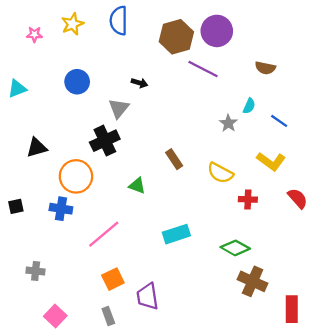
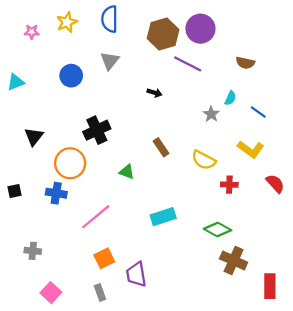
black arrow: (139, 83) -> (155, 93), moved
gray triangle: (119, 108) -> (110, 61), moved
black triangle: (37, 148) -> (34, 137), turned -36

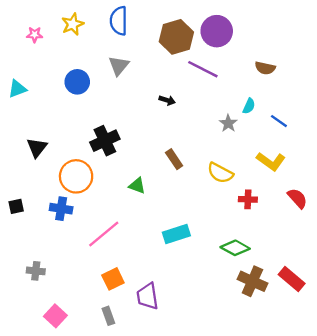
red rectangle: (270, 286) -> (292, 279), moved, turned -50

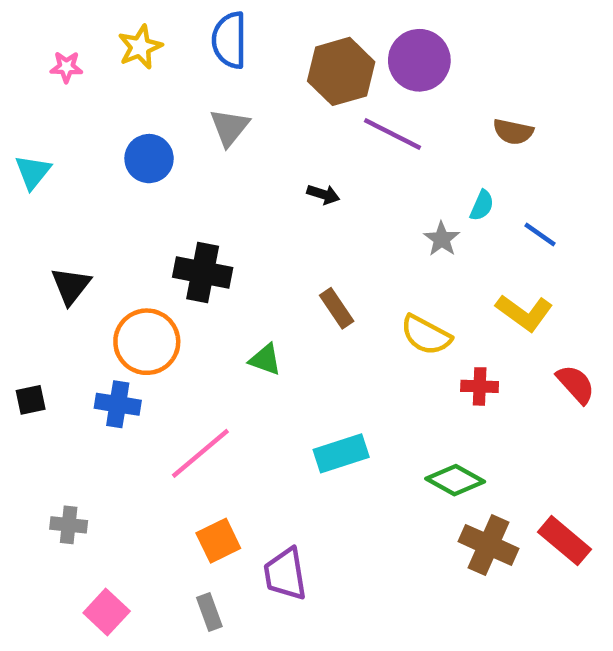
cyan triangle: (17, 89) -> (33, 172), turned -30
black cross: (105, 141) -> (203, 272), turned 36

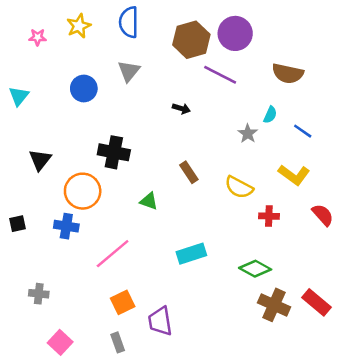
brown semicircle: (513, 132) -> (288, 73), size x1.4

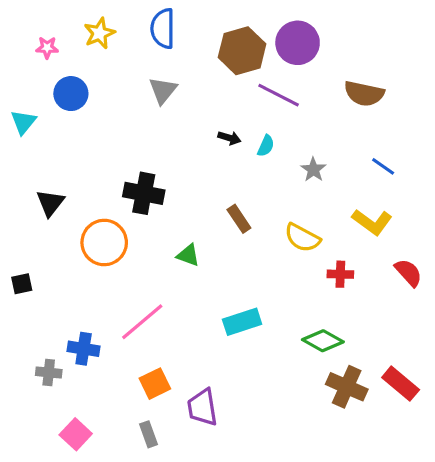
blue circle: (84, 89) -> (71, 94), moved
cyan semicircle: (270, 115) -> (266, 146), moved
blue cross: (66, 226) -> (84, 349), moved

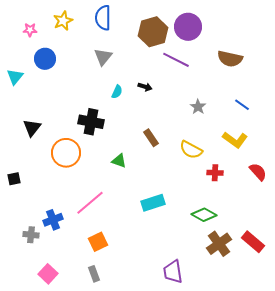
cyan semicircle: (266, 146) -> (117, 92), moved
blue cross: (84, 349) -> (53, 220), turned -30
brown cross: (347, 387) -> (219, 244), turned 30
purple trapezoid: (202, 407) -> (173, 272), moved

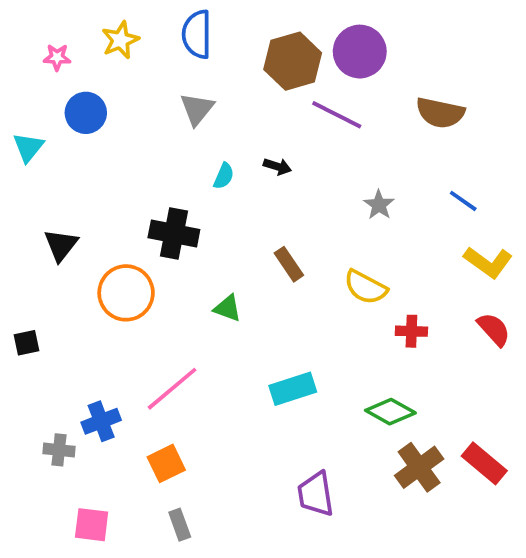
yellow L-shape: (235, 140) -> (488, 262), moved
orange square: (98, 242) -> (166, 463), moved
purple trapezoid: (173, 272) -> (316, 494), moved
pink square: (48, 274) -> (92, 525), turned -36

